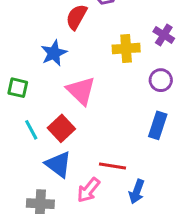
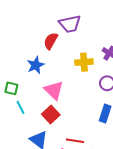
red square: (61, 128) -> (51, 114), moved
cyan line: (31, 130) -> (20, 107), moved

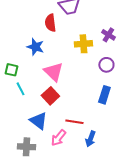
red semicircle: (51, 41) -> (50, 23), turned -36
blue star: (36, 65) -> (35, 47), turned -30

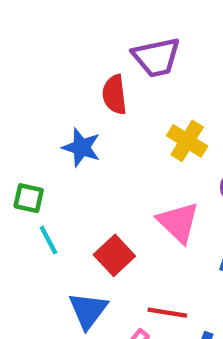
yellow cross: (83, 44) -> (187, 141), turned 36
pink triangle: (53, 72) -> (178, 222), moved
blue triangle: (38, 121) -> (88, 310), turned 30

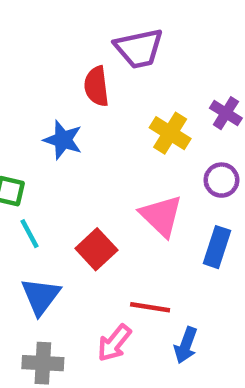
blue triangle: (88, 310) -> (41, 296), moved

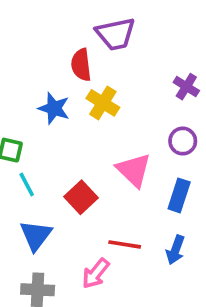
yellow cross: (170, 133) -> (103, 103), moved
blue arrow: (186, 345) -> (175, 250), moved

